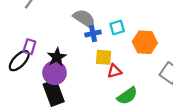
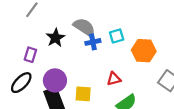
black star: (57, 57) -> (55, 38), moved
yellow square: (104, 57) -> (83, 94), moved
black ellipse: (19, 61) -> (21, 83), moved

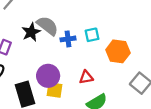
gray semicircle: (84, 27) -> (47, 26), moved
purple circle: (55, 80) -> (48, 76), moved

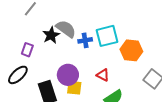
cyan square: (92, 35) -> (107, 36), size x1.6
red triangle: (86, 77) -> (103, 75), turned 40

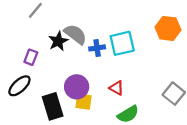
orange hexagon: (131, 50) -> (168, 28), moved

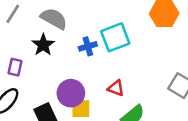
gray semicircle: (75, 34) -> (54, 19), moved

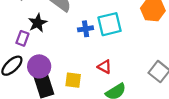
black star: (43, 45) -> (38, 23), moved
purple circle: (71, 93) -> (39, 66), moved

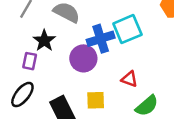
blue cross: (86, 29) -> (101, 39), size x1.5
purple circle: (39, 66) -> (83, 58), moved

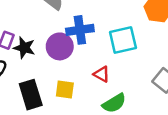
cyan square: (127, 29) -> (123, 40), moved
black star: (44, 41) -> (24, 48), moved, turned -30

